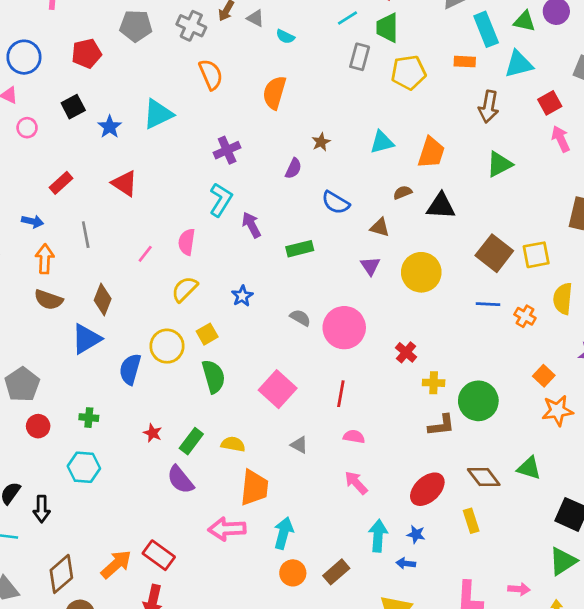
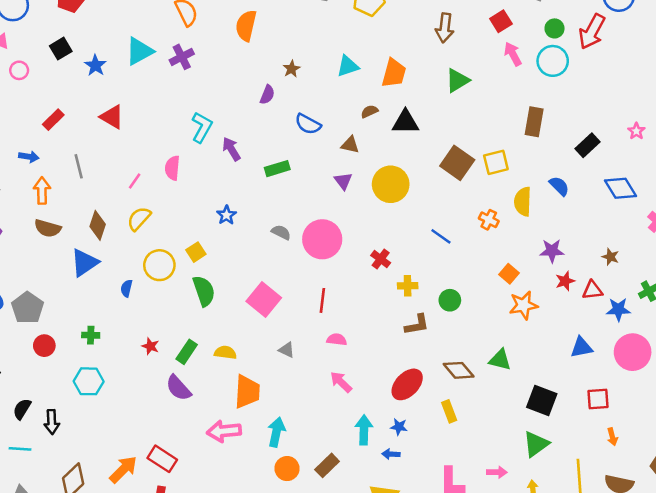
purple cross: (227, 150) -> (182, 57), moved
yellow semicircle: (185, 289) -> (139, 219), moved
blue line: (488, 304) -> (441, 236), moved, turned 35
blue semicircle: (130, 369) -> (127, 288), size x0.6
green circle: (478, 401) -> (450, 300), size x0.6

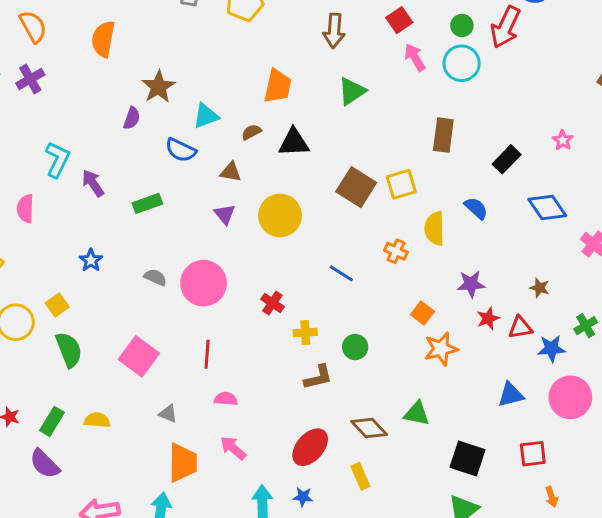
cyan triangle: (348, 66) -> (206, 116), moved
brown star: (291, 69) -> (158, 87), size x1.6
orange trapezoid: (247, 392) -> (183, 463), moved

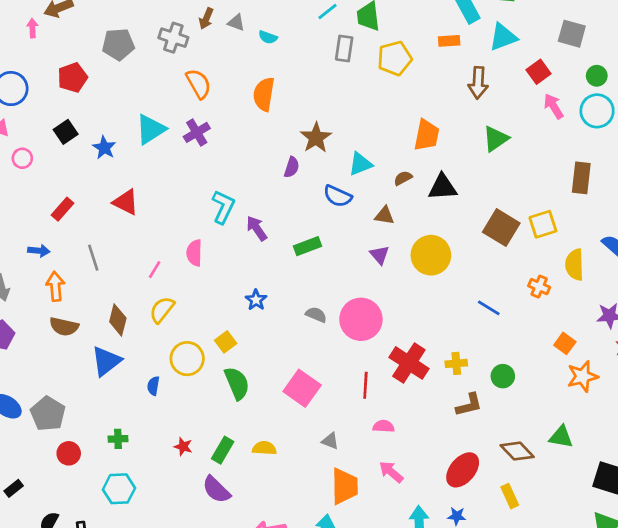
red cross: (272, 303) -> (409, 363), moved, size x1.8

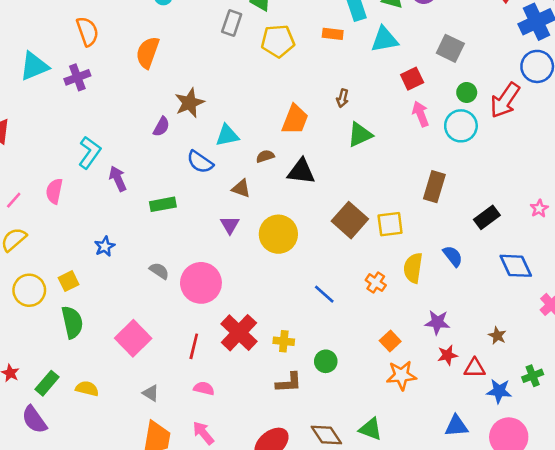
brown arrow: (478, 83) -> (342, 98), moved, size x0.6

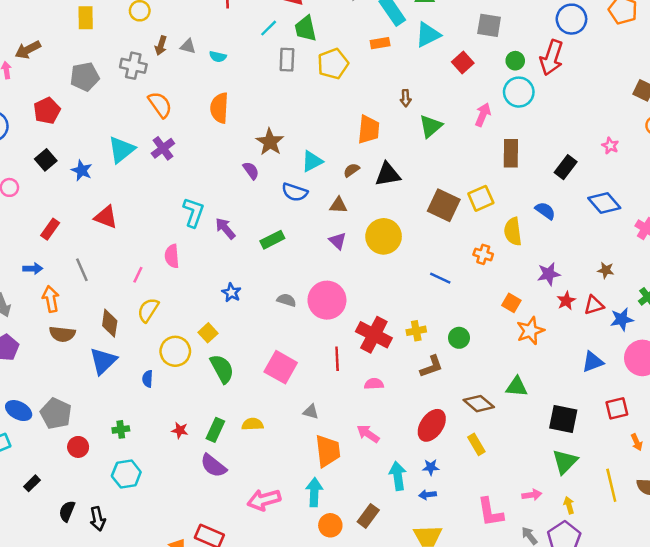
pink arrow: (421, 114) -> (483, 115), moved, turned 60
purple semicircle: (161, 127) -> (251, 171), turned -48
pink semicircle: (204, 388) -> (374, 384), moved

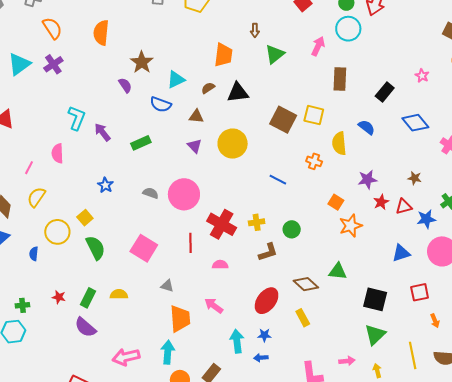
yellow square: (481, 198) -> (314, 115), turned 35
green cross: (121, 429) -> (22, 305), moved

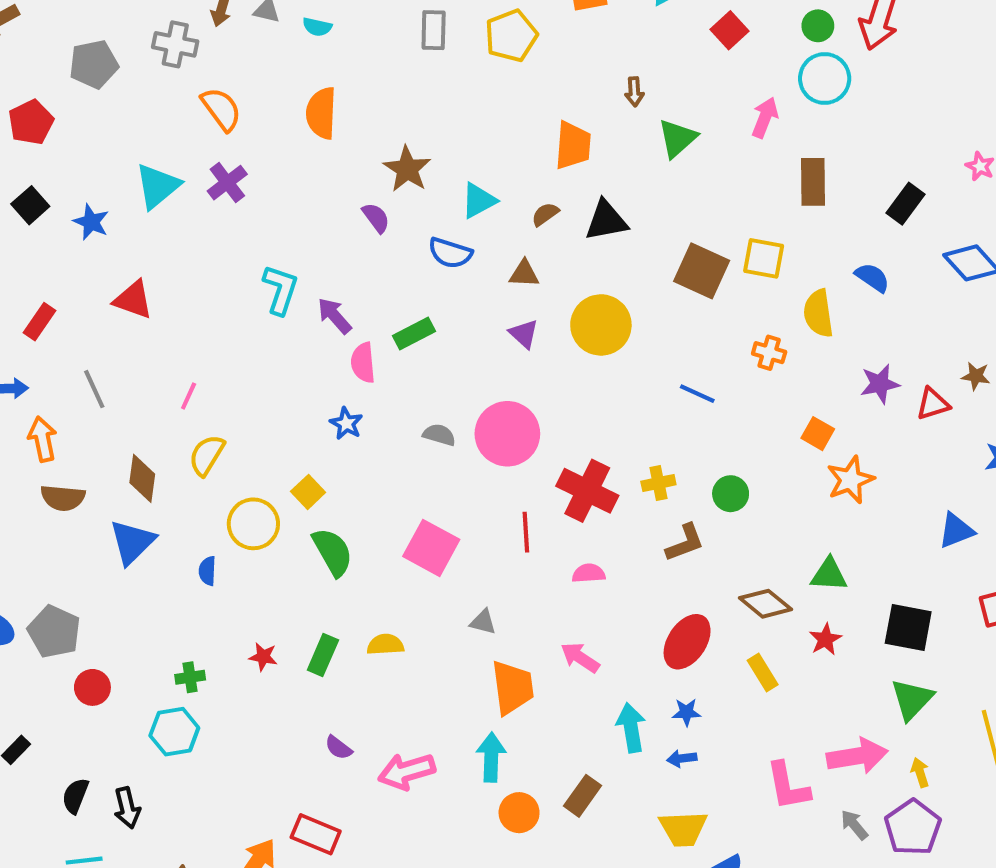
pink semicircle: (58, 153) -> (363, 363), moved
red star: (381, 202) -> (825, 639), moved
red triangle: (404, 207) -> (933, 404), moved
purple semicircle: (85, 327) -> (338, 748), moved, size x0.6
pink arrow: (347, 361) -> (857, 756), size x1.8

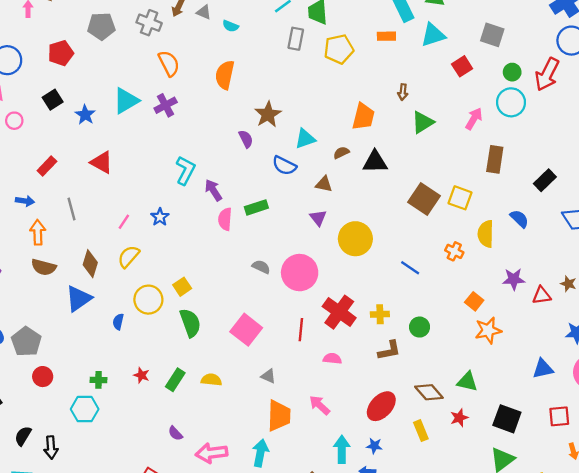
yellow circle: (601, 325) -> (355, 239), moved
blue star: (346, 423) -> (160, 217), moved

